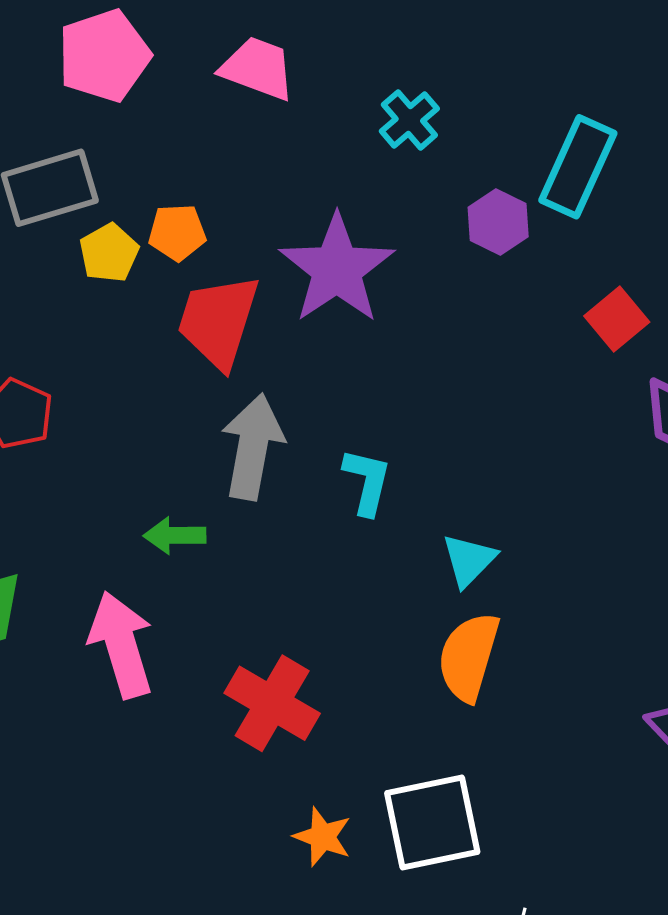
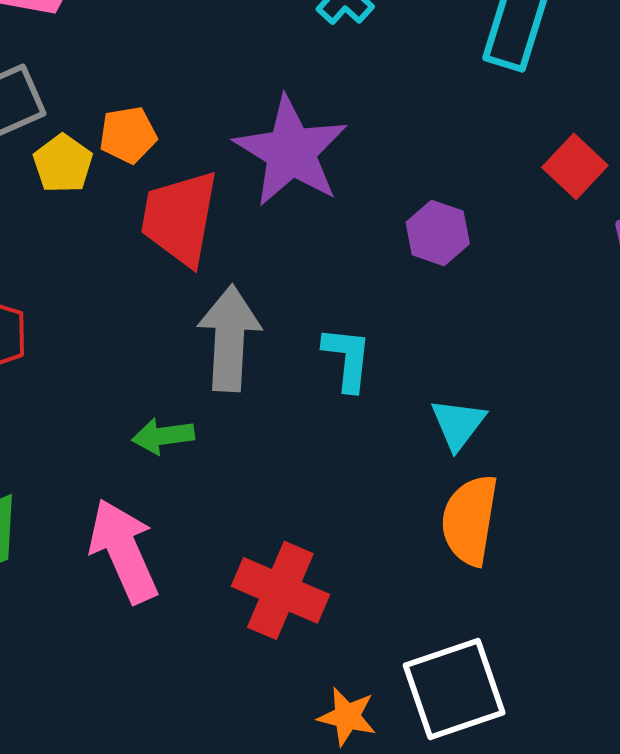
purple hexagon: (498, 222) -> (438, 233), moved

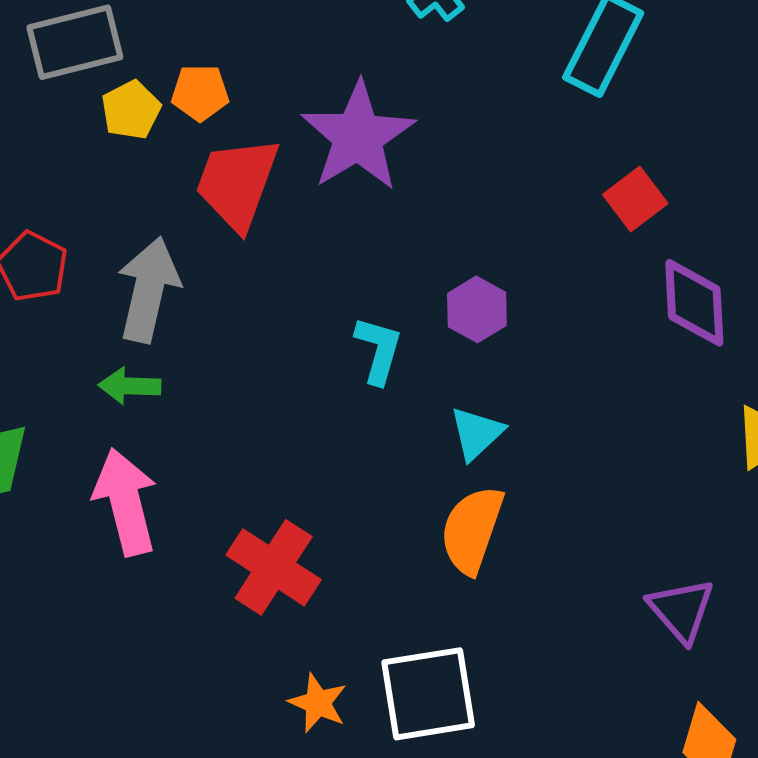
purple hexagon: (438, 233) -> (477, 309), moved
gray arrow: (229, 338) -> (148, 290), moved
green arrow: (163, 436) -> (130, 386), moved

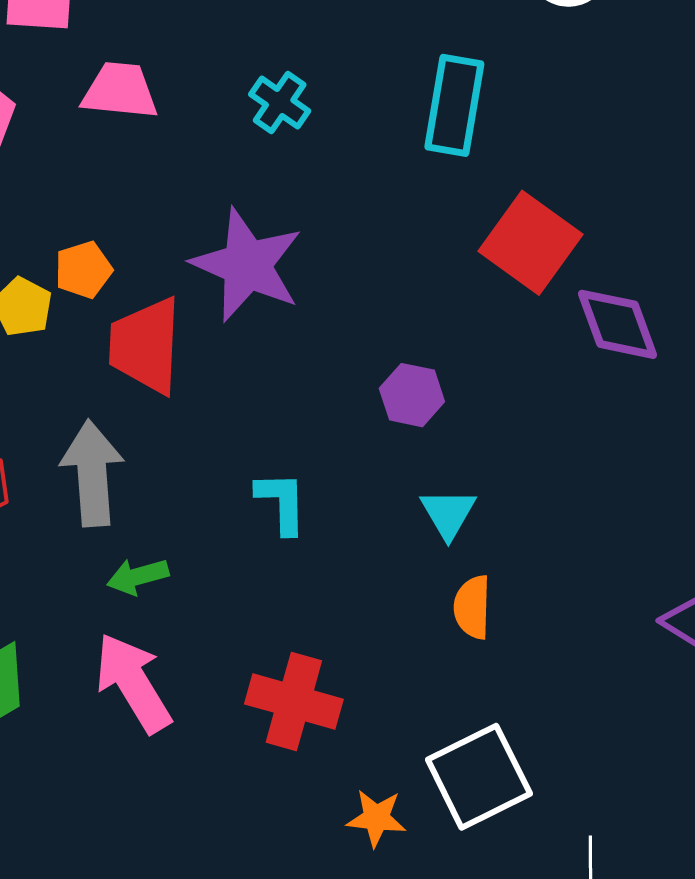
red square: (635, 199) -> (531, 243), size x1.6
cyan L-shape: (378, 350) -> (281, 503), moved
green arrow: (130, 386) -> (138, 576), moved
orange semicircle: (472, 530) -> (472, 607), size x0.7

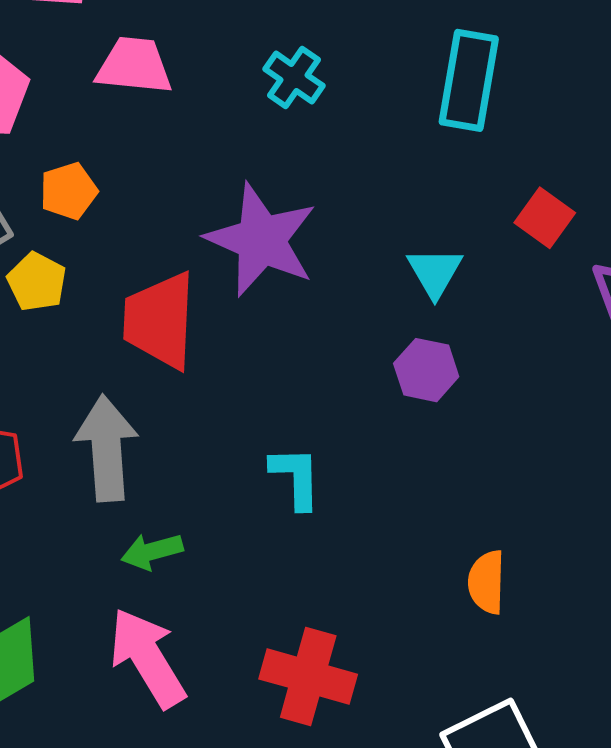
red square: (531, 243) -> (545, 218), size x0.6
orange pentagon: (83, 270) -> (69, 191), moved
cyan triangle: (448, 513) -> (435, 272), moved

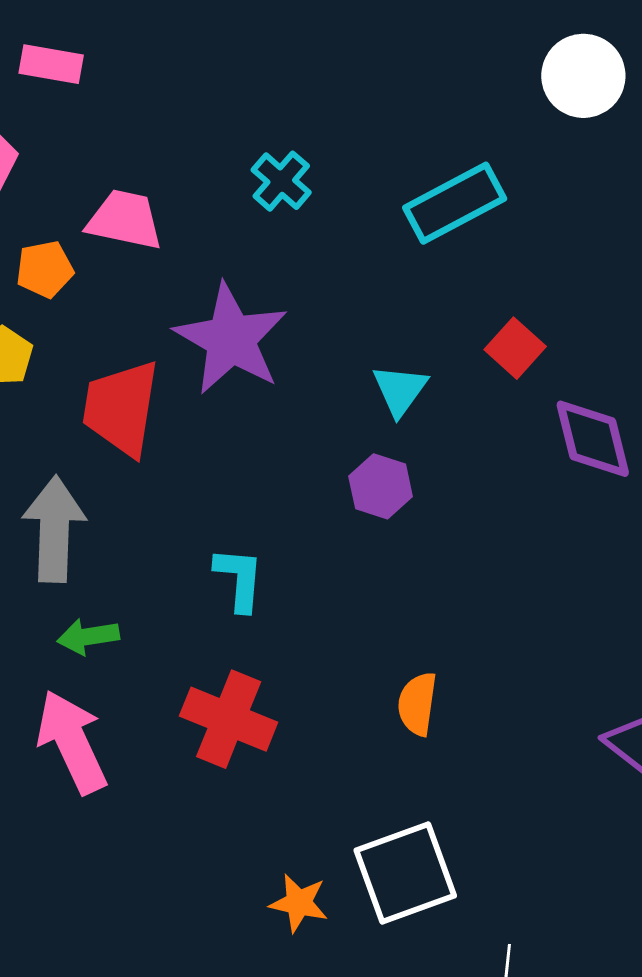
pink trapezoid: (134, 66) -> (125, 220), moved
cyan rectangle: (469, 80) -> (455, 203), turned 46
red cross: (308, 677) -> (229, 719), moved

